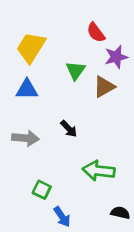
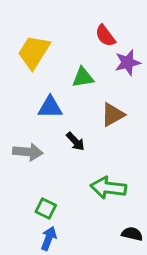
green triangle: (76, 70) -> (83, 77), turned 45
brown triangle: (104, 87) -> (113, 115), moved
blue triangle: (27, 89) -> (50, 107), moved
blue arrow: (62, 217) -> (49, 238), moved, turned -125

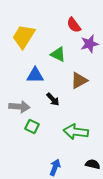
green triangle: (83, 77) -> (58, 54), turned 35
green square: (46, 209) -> (32, 127), moved
blue arrow: (49, 238) -> (55, 167), moved

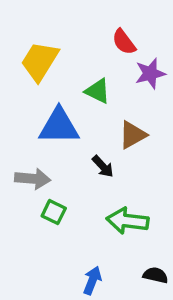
blue triangle: (35, 75) -> (59, 126), size x1.4
black arrow: (53, 99) -> (103, 166), moved

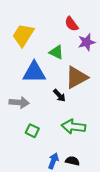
brown triangle: (133, 135) -> (76, 77), size x1.4
green square: (54, 212) -> (32, 131), moved
black semicircle: (155, 275) -> (72, 161), moved

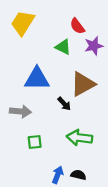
yellow trapezoid: (23, 35) -> (23, 23), moved
green triangle: (56, 52) -> (63, 47), moved
green square: (32, 131) -> (35, 142), turned -32

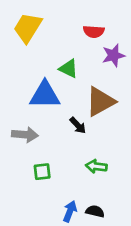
red semicircle: (77, 26) -> (94, 32), turned -49
green triangle: (63, 47) -> (69, 69), moved
green arrow: (80, 138) -> (96, 166), size x0.7

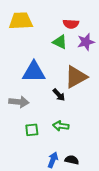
yellow trapezoid: (28, 28) -> (21, 21), turned 55
green triangle: (69, 69) -> (60, 42), moved
green arrow: (96, 166) -> (61, 126), moved

